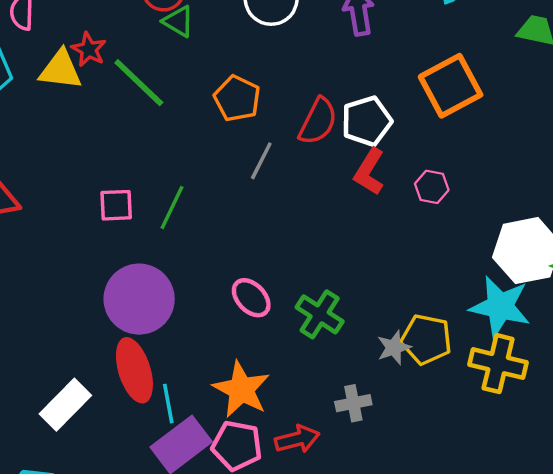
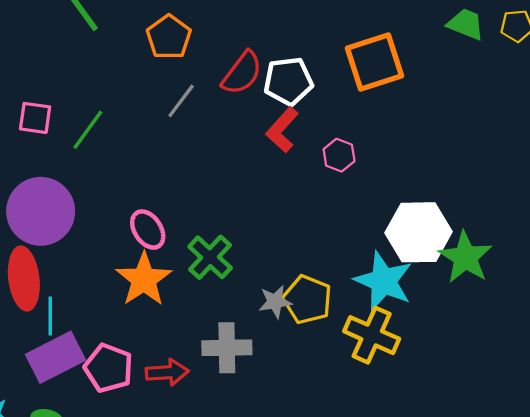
orange star: (241, 389) -> (144, 279), moved
gray cross: (353, 403) -> (227, 348), size x1.4

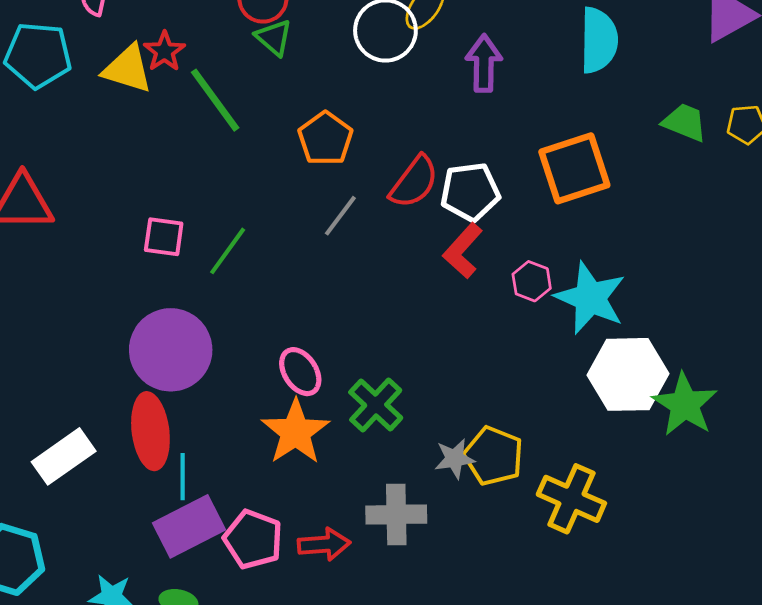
cyan star: (384, 281) -> (590, 298), moved

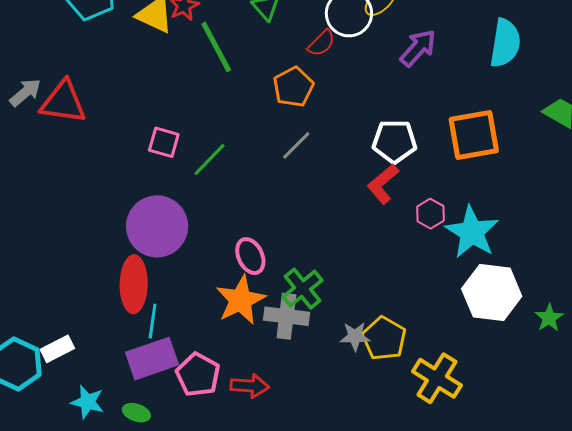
purple arrow: (484, 63) -> (418, 48), turned 33
red semicircle: (414, 182) -> (321, 43), moved, size x0.7
green star: (685, 405) -> (549, 318), moved, size x0.6
white rectangle: (64, 456) -> (57, 349), moved, size x0.7
gray cross: (396, 515) -> (286, 316), moved

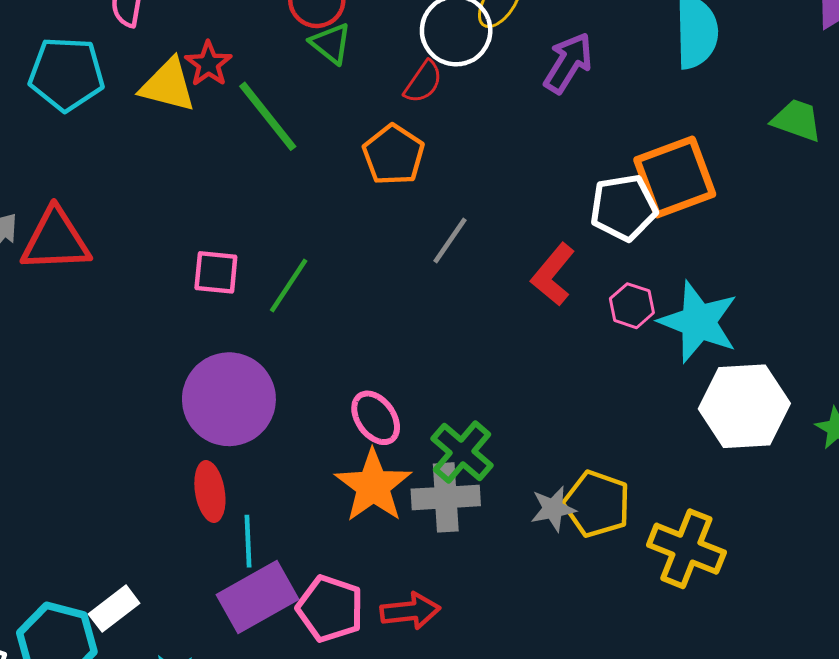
white pentagon: (394, 141) -> (624, 208), moved
gray line: (296, 145) -> (450, 240), moved
red ellipse: (134, 284) -> (210, 492), size x0.7

